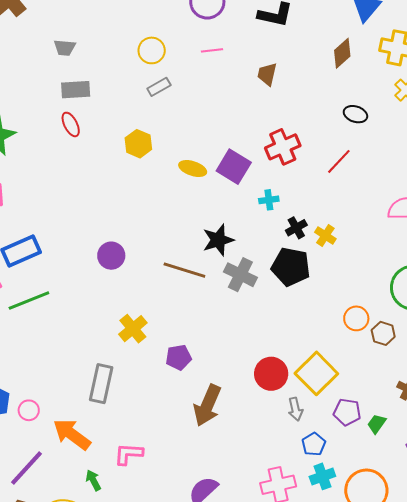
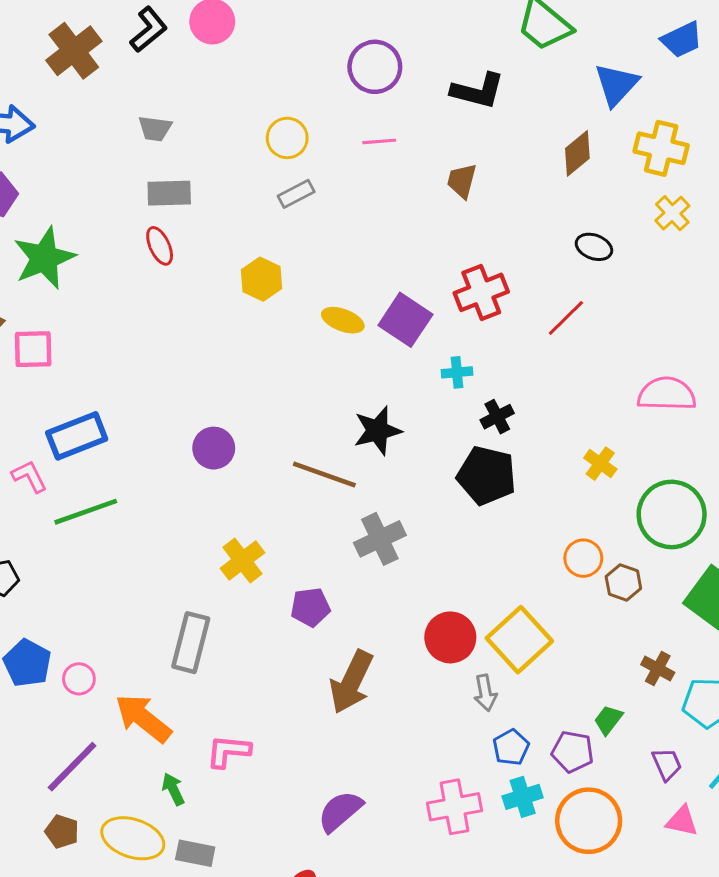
yellow cross: (325, 235) -> (600, 464), moved
gray cross: (240, 275) -> (380, 539), moved, turned 36
purple pentagon: (347, 412) -> (572, 752), moved

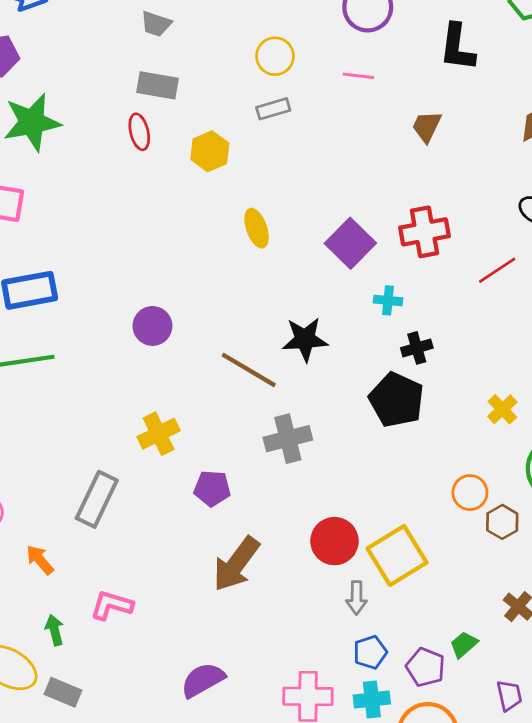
black L-shape: (478, 91) -> (457, 47), turned 72
yellow hexagon: (262, 279) -> (210, 151), moved
yellow ellipse: (343, 320) -> (257, 228), moved, turned 39
orange arrow: (143, 718) -> (40, 560), size x0.6

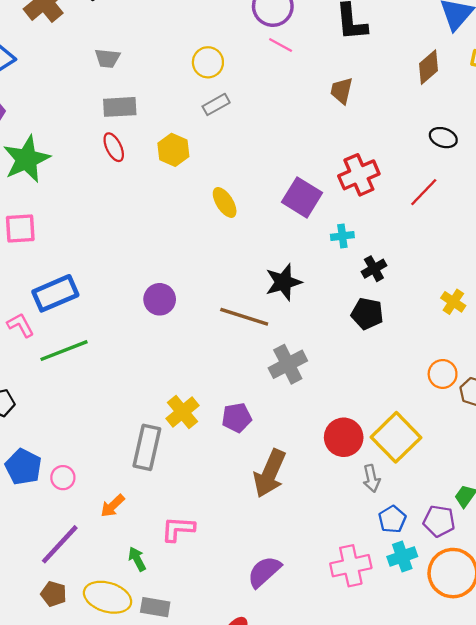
pink line: (358, 76) -> (281, 45), moved, turned 35
black pentagon: (396, 400) -> (367, 314), size x0.7
yellow cross: (159, 434) -> (183, 412), moved
orange arrow: (40, 560) -> (113, 506), turned -80

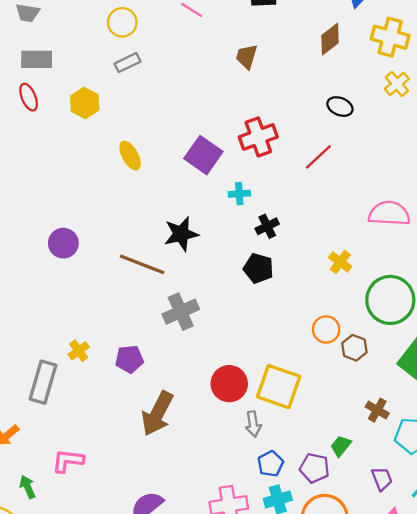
yellow cross: (183, 412) -> (79, 351), size x0.7
yellow square: (396, 437) -> (279, 387), turned -30

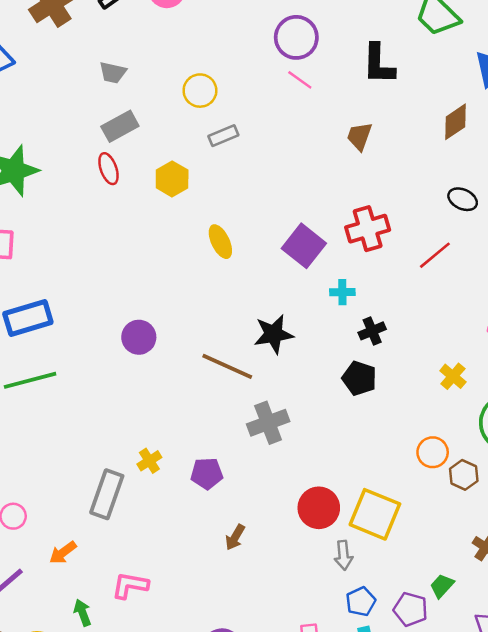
yellow circle: (122, 22) -> (200, 91), moved
gray rectangle: (37, 59) -> (120, 126), turned -32
brown arrow: (157, 414) -> (235, 537), size x0.5

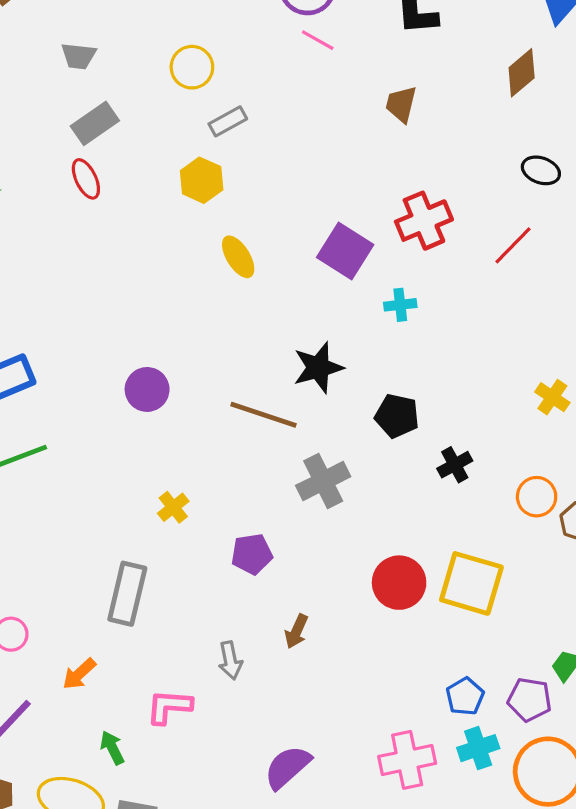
yellow hexagon: (172, 179) -> (202, 180), moved
black cross: (372, 331) -> (455, 465), moved
black pentagon: (359, 378) -> (397, 416), moved
yellow cross: (149, 461) -> (173, 507), moved
gray arrow: (343, 555) -> (230, 660), moved

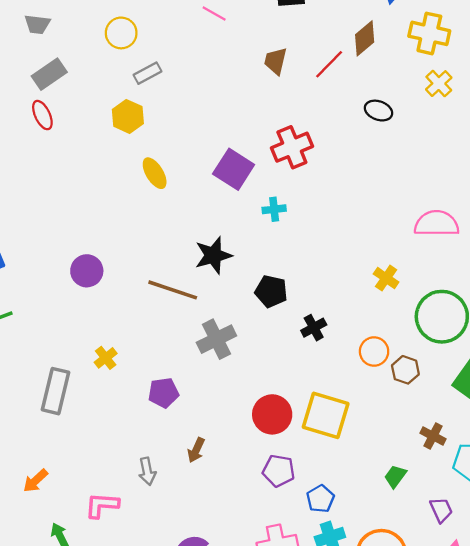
red line: (513, 245) -> (329, 64), moved
gray rectangle: (127, 594) -> (55, 391), moved
purple pentagon: (530, 700) -> (279, 471), moved

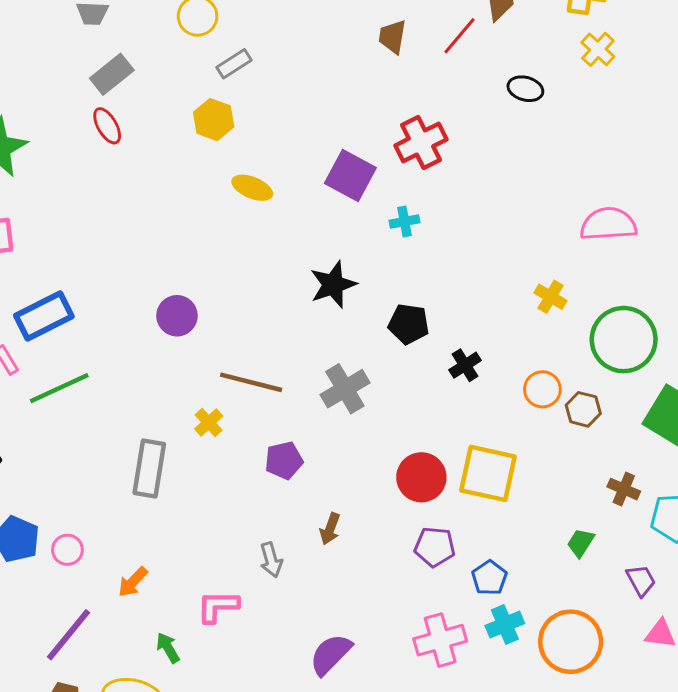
yellow ellipse: (155, 173) -> (252, 188), turned -32
brown line: (173, 290) -> (251, 382), moved

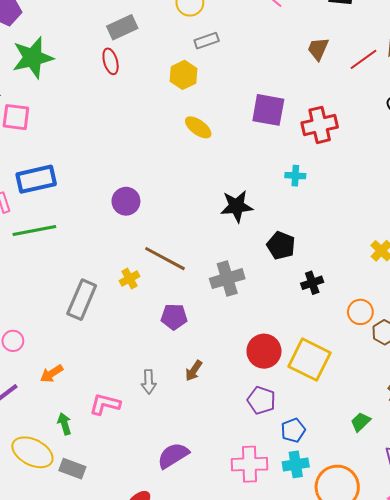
purple square: (350, 175) -> (268, 110), moved, turned -32

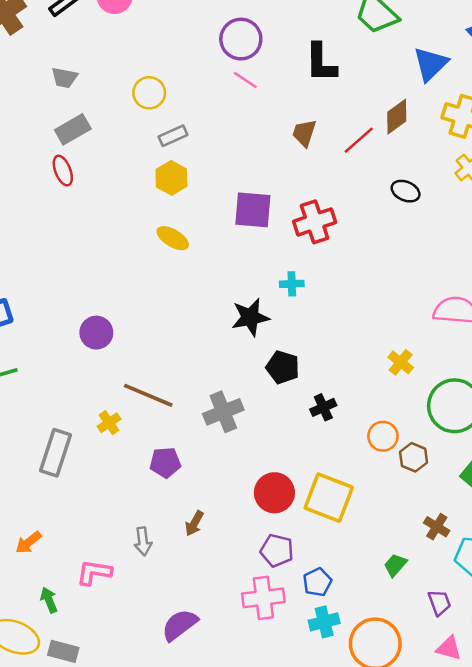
yellow hexagon: (184, 75) -> (171, 178), moved
black star: (237, 206) -> (250, 317), moved
pink cross: (250, 464) -> (263, 598), moved

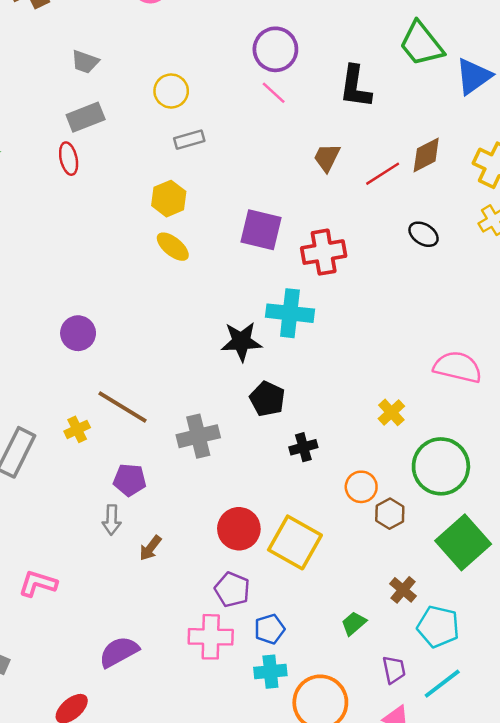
blue triangle: (431, 64) -> (474, 76), moved
yellow hexagon: (171, 178) -> (169, 199), moved
cyan cross: (292, 284) -> (290, 313), size x1.8
gray arrow: (143, 541) -> (112, 520), moved

